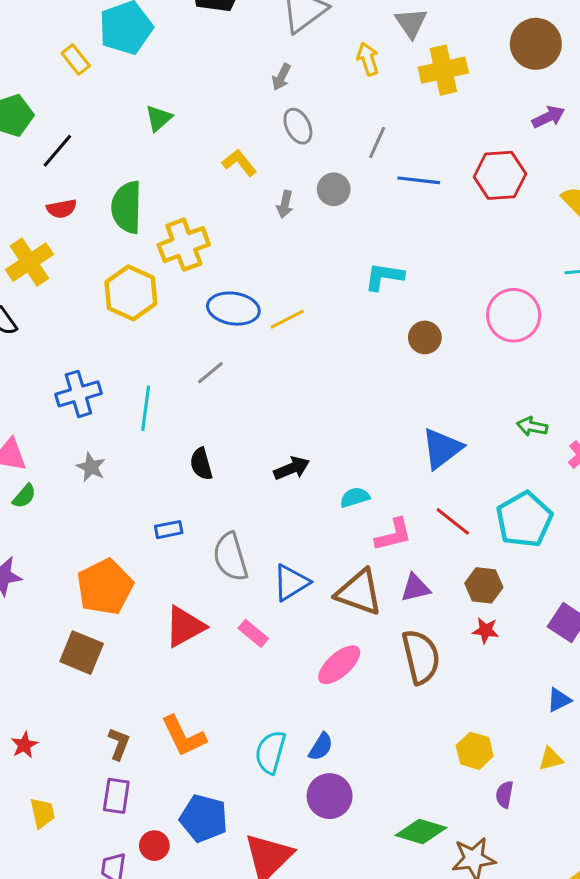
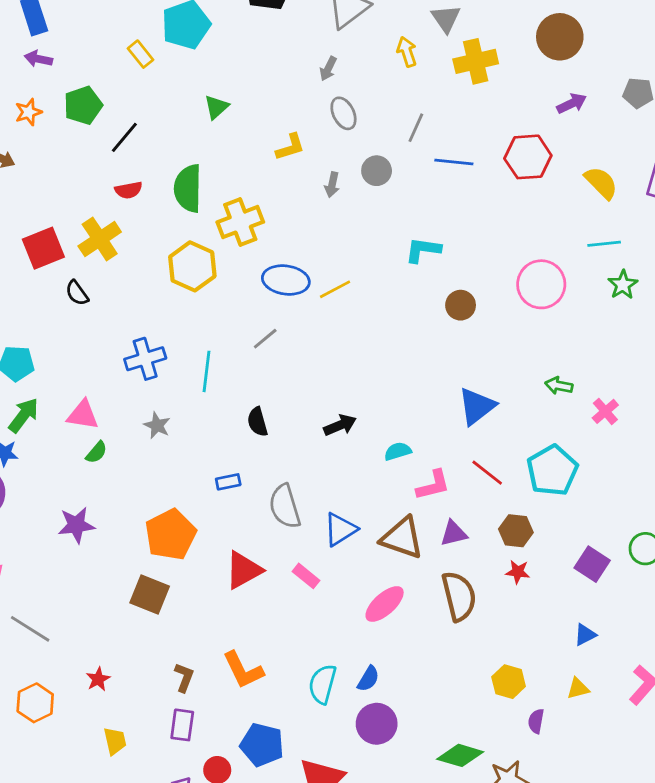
yellow L-shape: (239, 163) -> (290, 147), turned 112

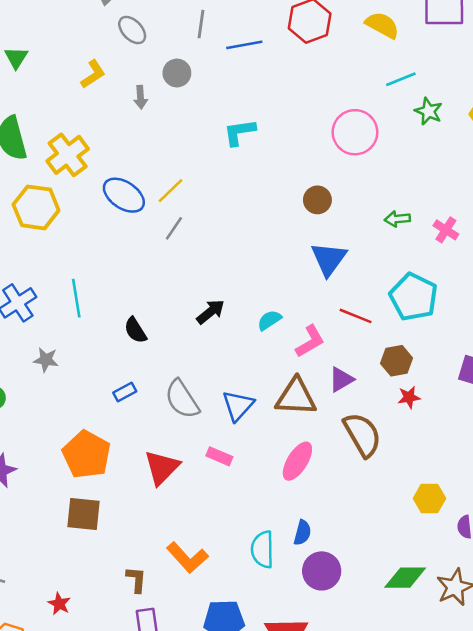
blue ellipse: (286, 280) -> (124, 195), turned 42
brown circle: (461, 305) -> (317, 200), moved
gray line: (265, 339) -> (174, 228), moved

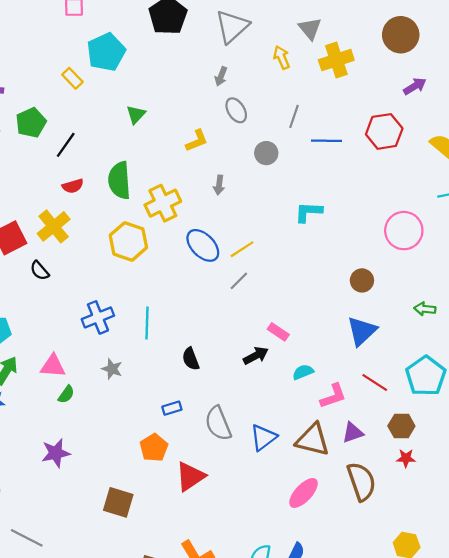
gray arrow: (141, 97) -> (219, 185), moved
orange pentagon: (87, 455) -> (154, 448), moved, size x0.7
pink rectangle: (219, 456) -> (278, 332), moved

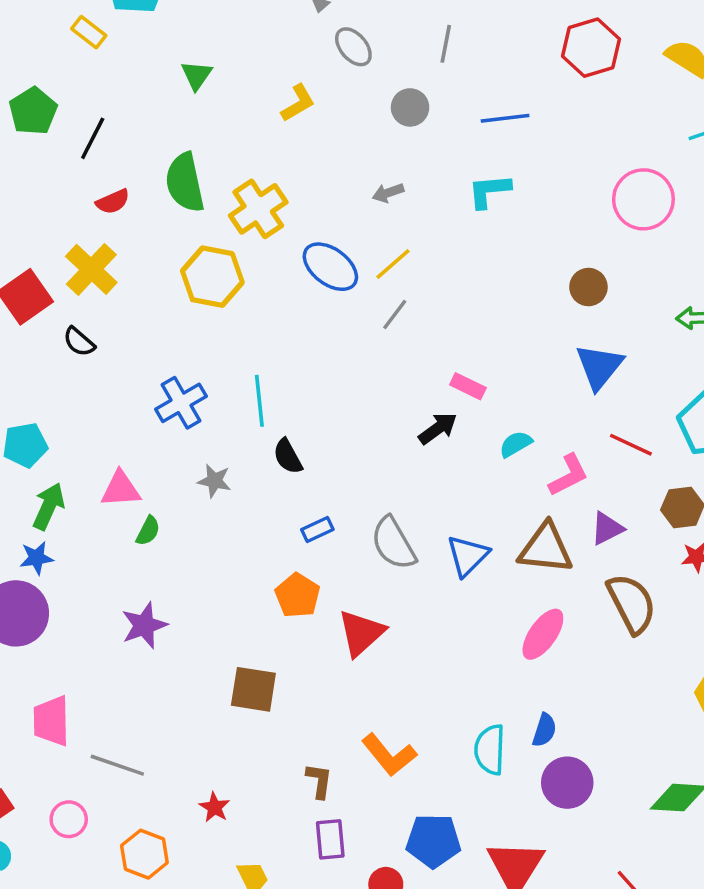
blue line: (326, 141) -> (505, 118), moved
gray arrow: (219, 185) -> (388, 193), moved, turned 72
black semicircle: (191, 359) -> (288, 456), moved

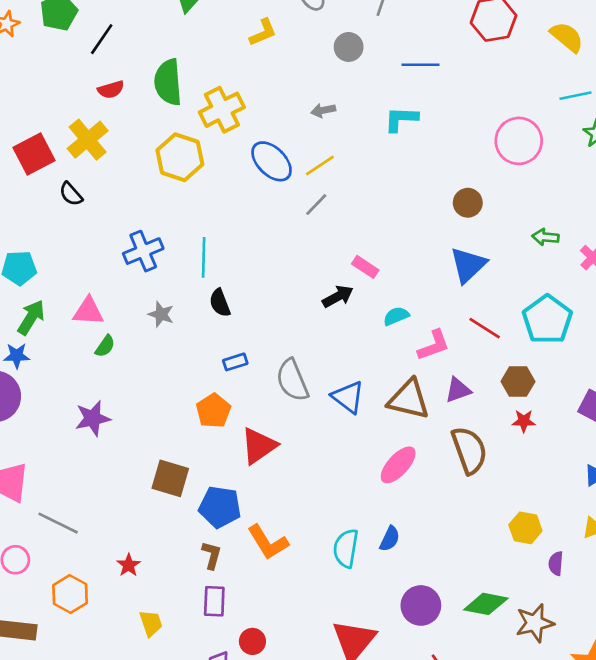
blue triangle: (468, 556) -> (348, 397), turned -45
purple circle: (567, 783) -> (421, 605), moved
blue pentagon: (433, 841) -> (220, 507), moved

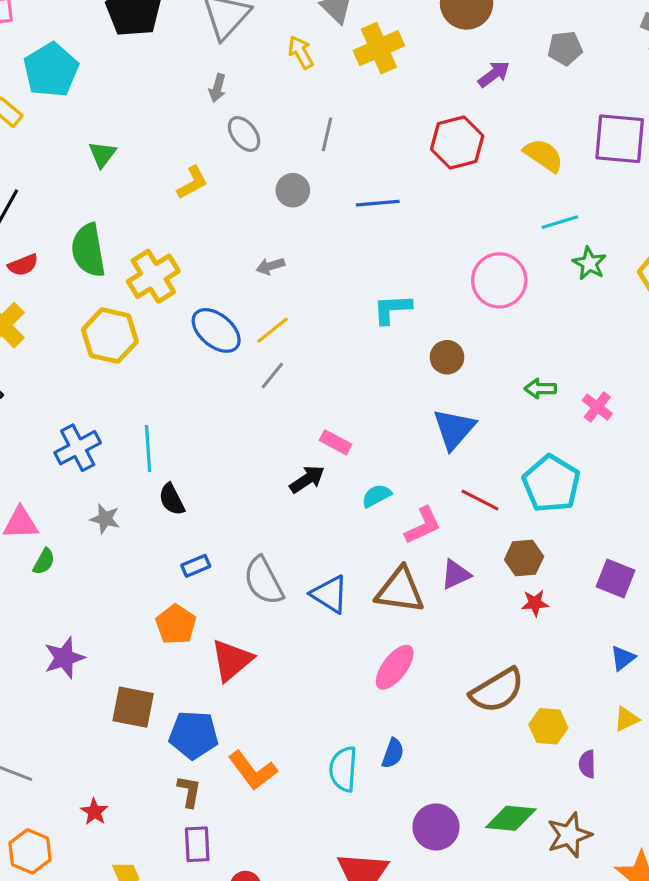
cyan L-shape: (401, 119) -> (392, 309), moved
purple star: (93, 418) -> (64, 658), moved
brown semicircle: (469, 450) -> (497, 690), moved, turned 84

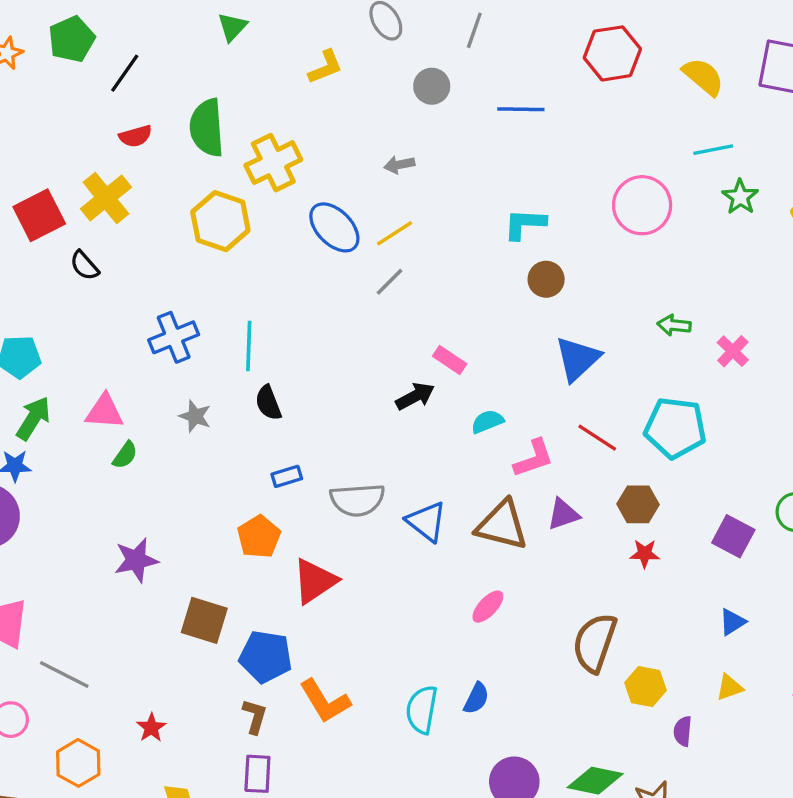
brown circle: (447, 357) -> (546, 279), moved
cyan pentagon: (551, 484) -> (675, 428), turned -30
gray semicircle: (264, 581) -> (357, 500), turned -72
pink ellipse: (395, 667) -> (488, 607), size x0.7
brown semicircle: (497, 690) -> (595, 643), turned 134

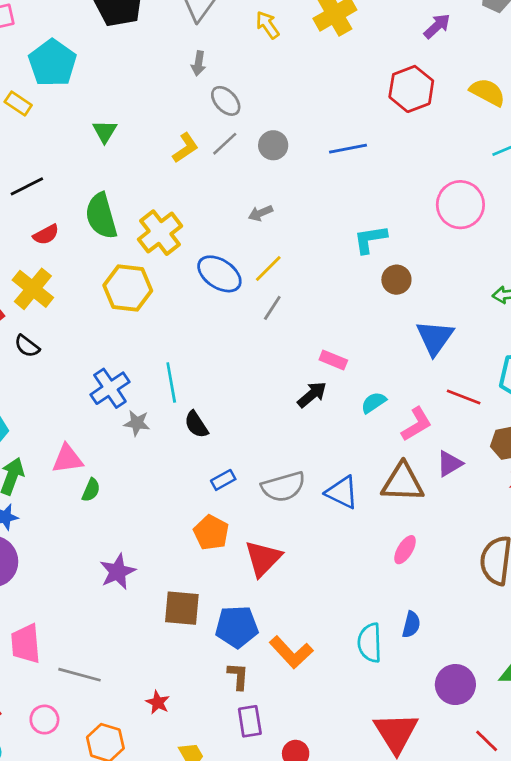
gray line: (474, 30) -> (225, 144), moved, turned 40
black line: (125, 73) -> (27, 186), turned 40
gray star: (195, 416) -> (137, 423), moved

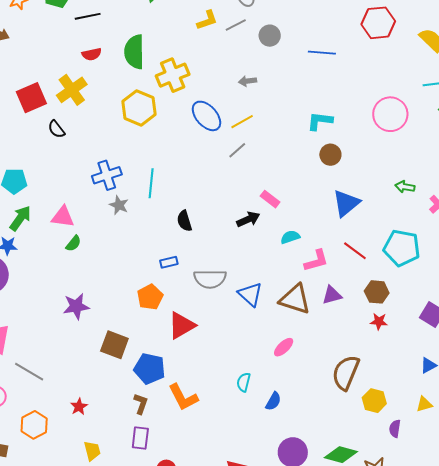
black semicircle: (196, 424) -> (184, 221), moved
cyan semicircle: (370, 643) -> (244, 382), moved, size x0.7

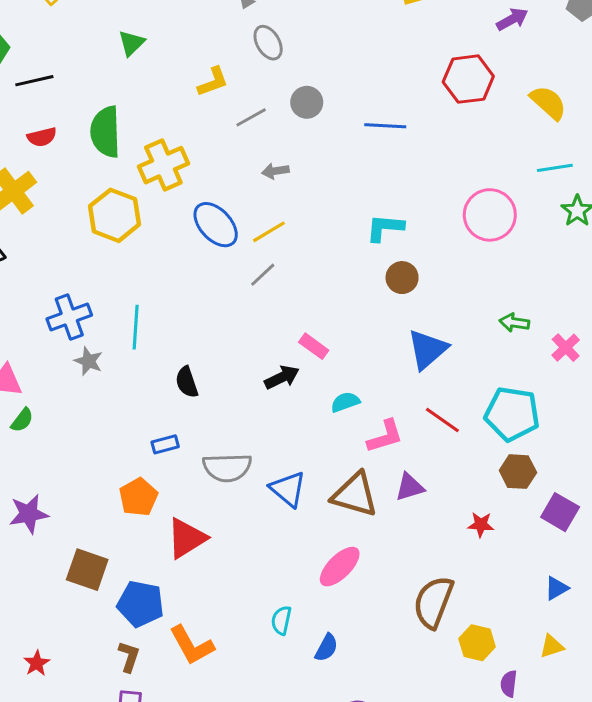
gray line: (236, 25) -> (251, 117), moved
brown hexagon: (377, 292) -> (518, 472), moved
pink ellipse: (284, 347) -> (340, 567), size x1.4

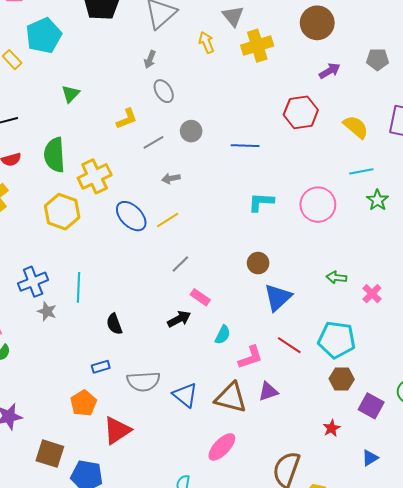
cyan L-shape: (385, 228) -> (261, 202), moved
gray line: (263, 275) -> (180, 264), moved
brown circle: (402, 278) -> (258, 263), moved
cyan semicircle: (345, 402) -> (223, 335), turned 138
red star: (481, 525) -> (332, 428), moved, turned -30

